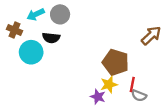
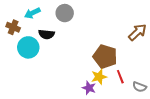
gray circle: (60, 14) -> (65, 13), moved
red line: (132, 84) -> (120, 77), turned -32
gray semicircle: (139, 96) -> (139, 87), moved

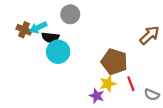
cyan arrow: (32, 13) -> (38, 28), moved
brown cross: (13, 27) -> (24, 30), moved
cyan circle: (28, 47) -> (58, 52), moved

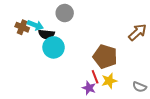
cyan arrow: (38, 28) -> (35, 25), turned -133
yellow star: (108, 84) -> (109, 81), moved
red line: (131, 84) -> (95, 77), moved

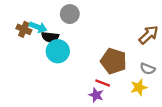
red line: (95, 77) -> (103, 83), turned -48
yellow star: (109, 81) -> (139, 87), moved
gray semicircle: (140, 87) -> (148, 69), moved

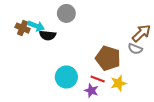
cyan circle: (58, 51) -> (66, 77), moved
gray semicircle: (148, 69) -> (135, 49), moved
yellow star: (139, 87) -> (118, 83), moved

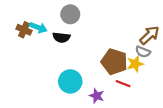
black semicircle: (48, 35) -> (61, 37), moved
red line: (98, 79) -> (123, 84), moved
yellow star: (118, 83) -> (135, 64), moved

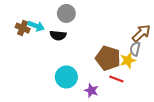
gray semicircle: (143, 52) -> (135, 49), turned 80

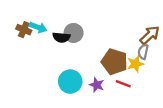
gray circle: (66, 13) -> (74, 33), moved
purple star: (91, 91) -> (97, 85), moved

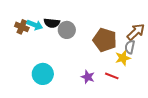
black semicircle: (61, 37) -> (52, 23), moved
brown pentagon: (114, 62) -> (105, 40), moved
cyan circle: (70, 82) -> (43, 74), moved

